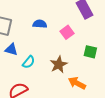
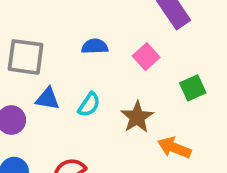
green square: (90, 52) -> (193, 88), turned -32
cyan semicircle: (29, 62) -> (89, 105), moved

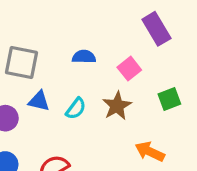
brown star: (137, 117) -> (117, 106), moved

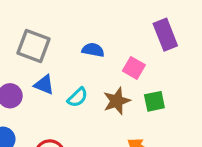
pink square: (129, 69) -> (134, 68), turned -30
green square: (169, 99) -> (154, 101), moved

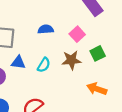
pink square: (134, 68) -> (77, 34), turned 32
brown star: (117, 101) -> (71, 60), turned 30

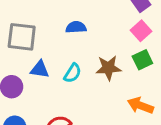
pink square: (77, 34) -> (141, 31), moved

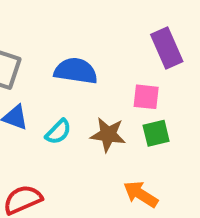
blue semicircle: (76, 27) -> (76, 71), size x1.5
pink square: (141, 31) -> (146, 97), moved, turned 36

